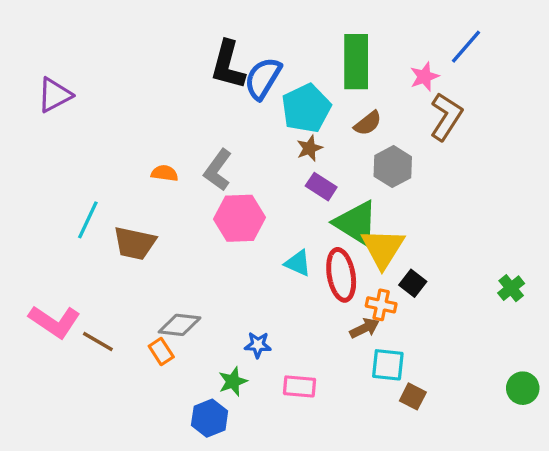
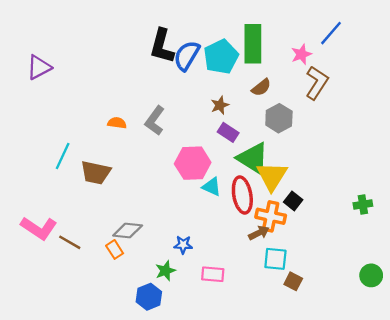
cyan pentagon: (306, 108) -> (221, 57), moved
pink hexagon: (240, 218) -> (193, 163), moved
green cross: (511, 288) -> (363, 204), turned 30
orange cross: (381, 305) -> (271, 216), size x1.4

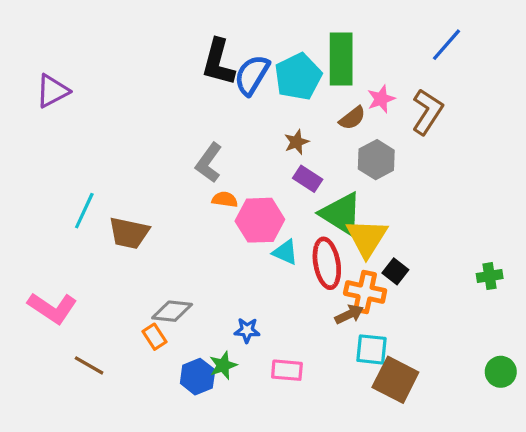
pink star: (301, 54) -> (381, 99), moved
orange semicircle: (117, 123) -> (225, 199), moved
brown line: (70, 242) -> (89, 365), moved
brown square: (293, 281) -> (395, 380), size x1.8
blue hexagon: (149, 297) -> (198, 377), moved

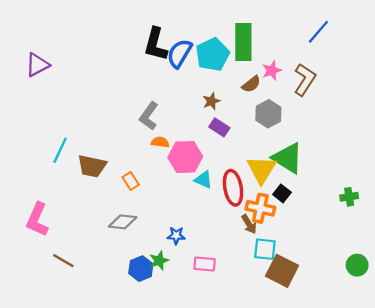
green triangle: (341, 214) -> (288, 158), moved
pink L-shape: (52, 308) -> (37, 220), turned 80
brown arrow: (349, 314) -> (249, 224), turned 84
orange rectangle: (154, 337) -> (131, 181), moved

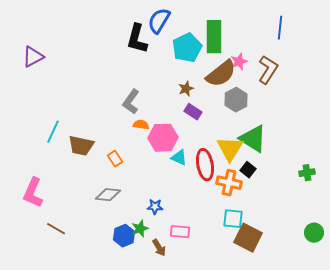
blue line: (318, 32) -> (280, 28), turned -35
blue semicircle: (180, 53) -> (159, 21), moved
brown semicircle: (251, 84) -> (221, 74), size x1.8
brown arrow: (249, 224) -> (159, 248), moved

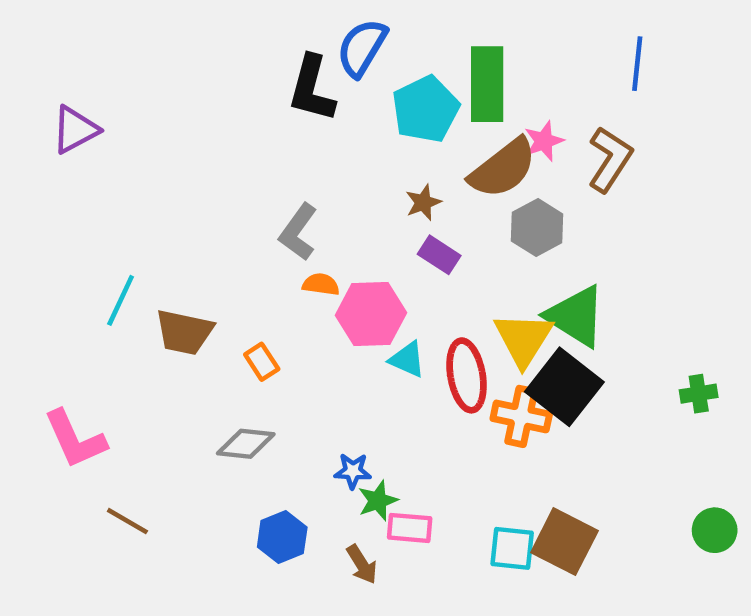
black square: (248, 170) -> (564, 387), size x2.0
pink L-shape: (33, 193) -> (75, 439), turned -48
cyan square: (233, 219) -> (512, 548), moved
green star: (140, 229) -> (378, 501), moved

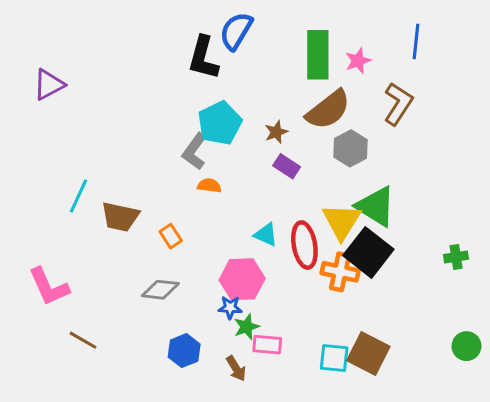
cyan pentagon: (426, 109) -> (220, 123), moved
pink star: (544, 141) -> (358, 61), moved
pink hexagon: (371, 314) -> (242, 279), moved

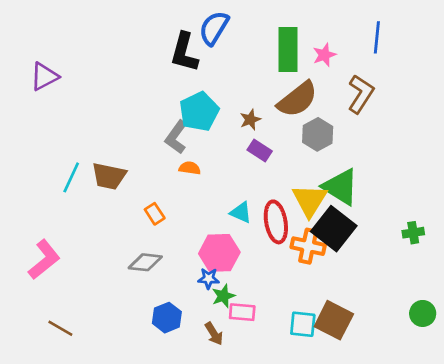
brown trapezoid: (120, 217) -> (109, 176), moved
pink L-shape: (49, 287) -> (44, 260), turned -105
brown line: (83, 340) -> (60, 328), moved

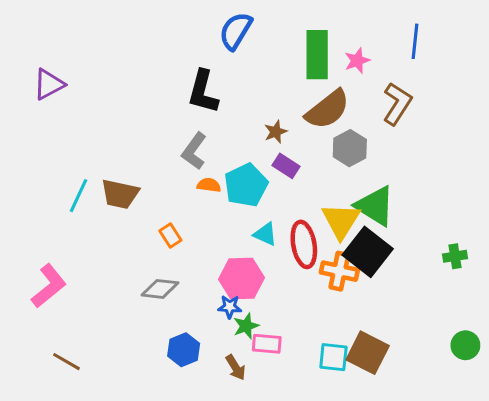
black L-shape: (184, 52) -> (203, 92), moved
cyan pentagon: (199, 111) -> (246, 185), moved

